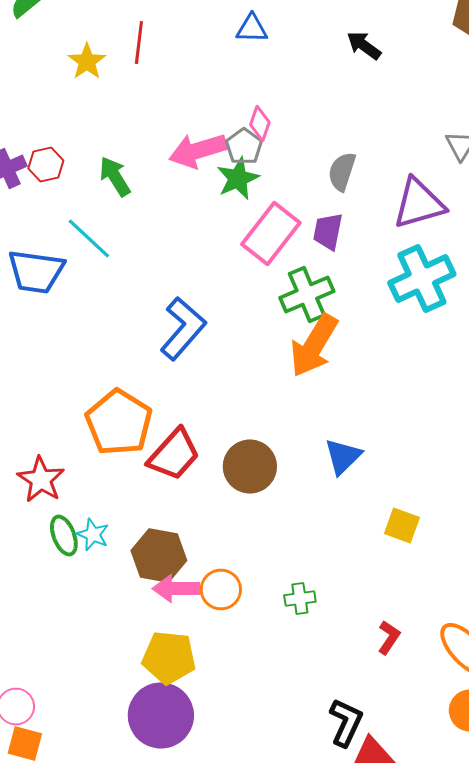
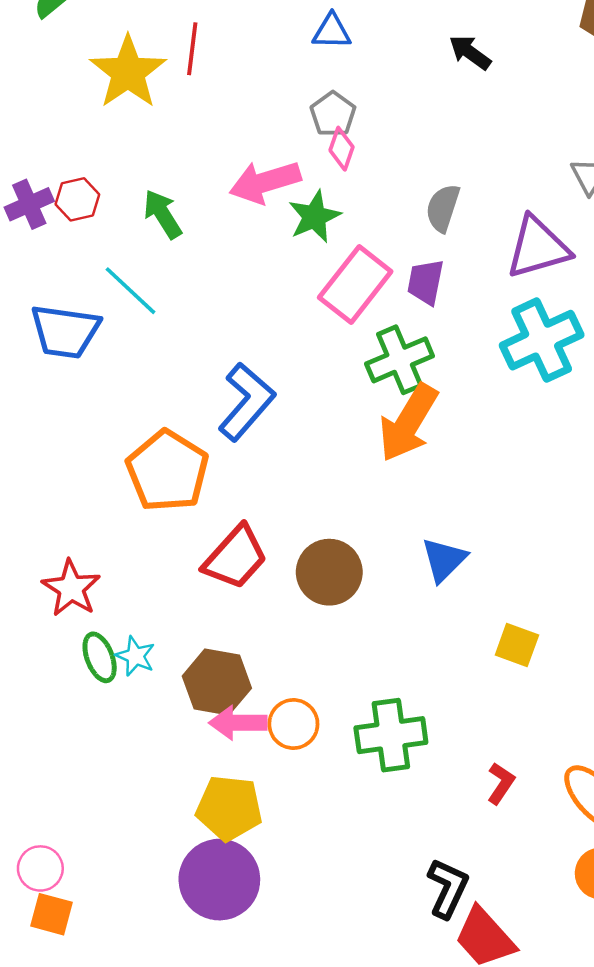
yellow star: (87, 62) -> (128, 72), size x1.6
gray pentagon: (244, 146) -> (333, 114), moved
orange pentagon: (119, 422) -> (168, 471), moved
green cross: (300, 598) -> (391, 735), size x1.8

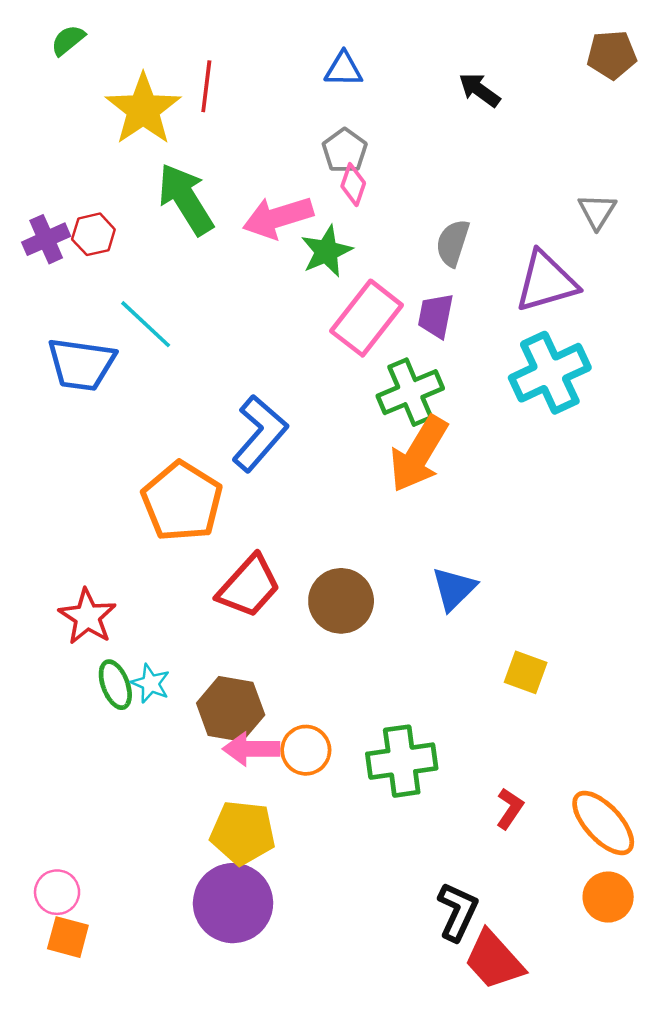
green arrow: (163, 214) -> (186, 199), moved, size x1.5

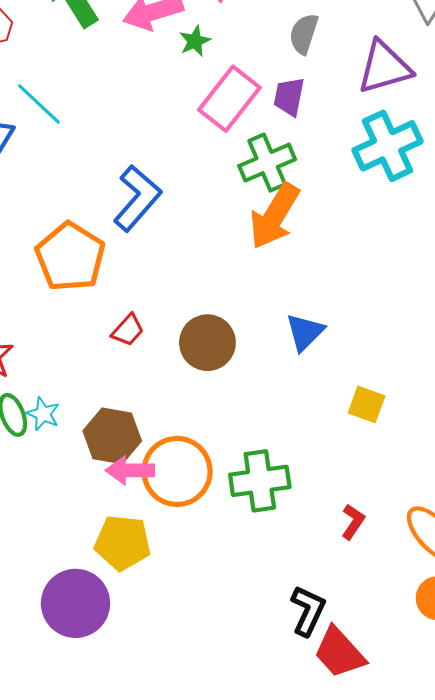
green star: (326, 251) -> (195, 41), size x0.7
red trapezoid: (249, 586) -> (128, 330), size x0.6
orange circle: (306, 750) -> (177, 471), size x1.6
purple circle: (233, 903) -> (76, 603), moved

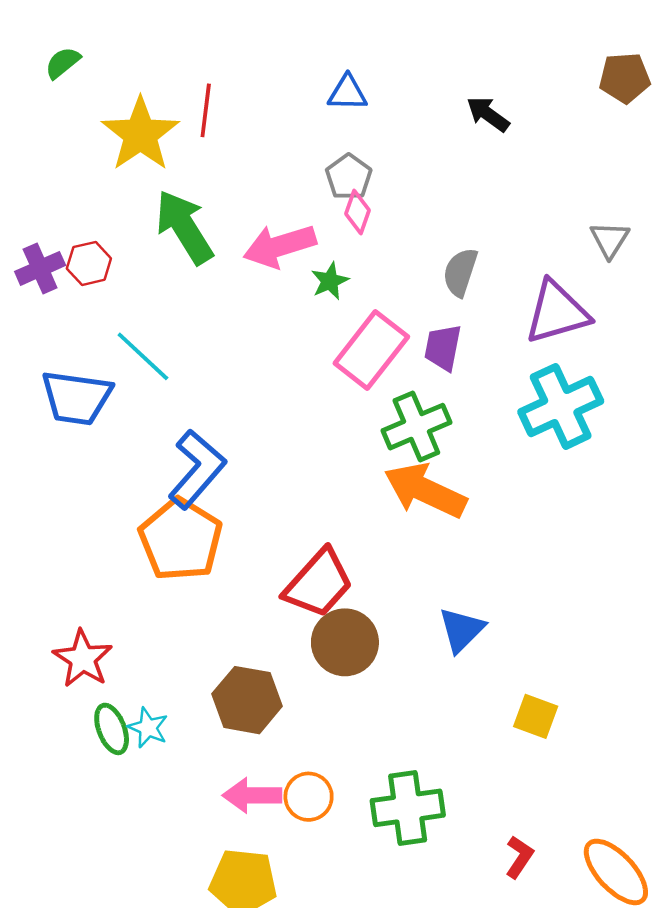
blue L-shape: (137, 198) -> (197, 469), moved
orange arrow: (274, 216) -> (425, 491), turned 84
red trapezoid: (128, 330) -> (319, 583), moved, size x1.8
brown hexagon: (112, 436) -> (247, 700), moved
orange circle: (177, 471) -> (309, 797), size x0.6

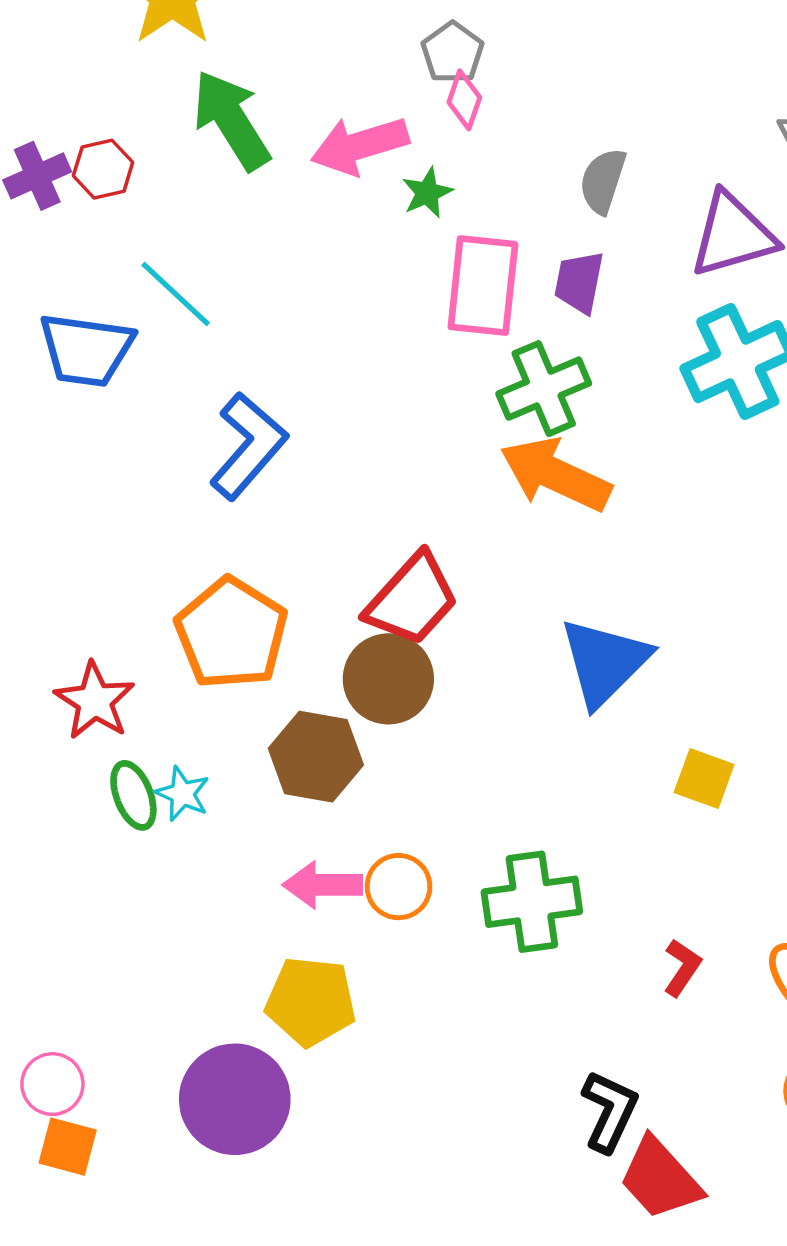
pink rectangle: (371, 350) -> (483, 286), turned -32
orange pentagon: (181, 539) -> (231, 633), moved
blue triangle: (462, 630) -> (604, 662), size x1.5
brown circle: (345, 642) -> (388, 679), moved

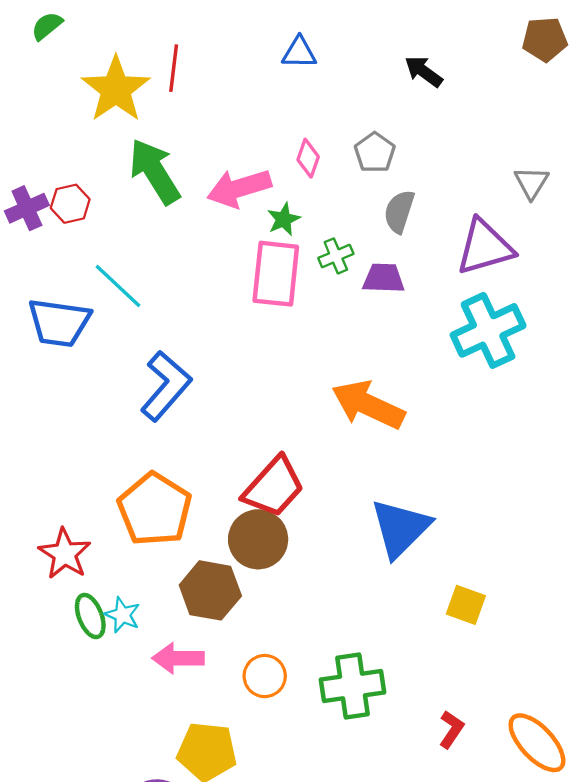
gray pentagon: (453, 53) -> (375, 153), moved
purple trapezoid: (579, 282) -> (384, 278), turned 81
pink rectangle: (483, 286) -> (276, 274), moved
green cross: (544, 389) -> (336, 256), moved, size x0.6
pink arrow: (323, 885) -> (178, 658), moved

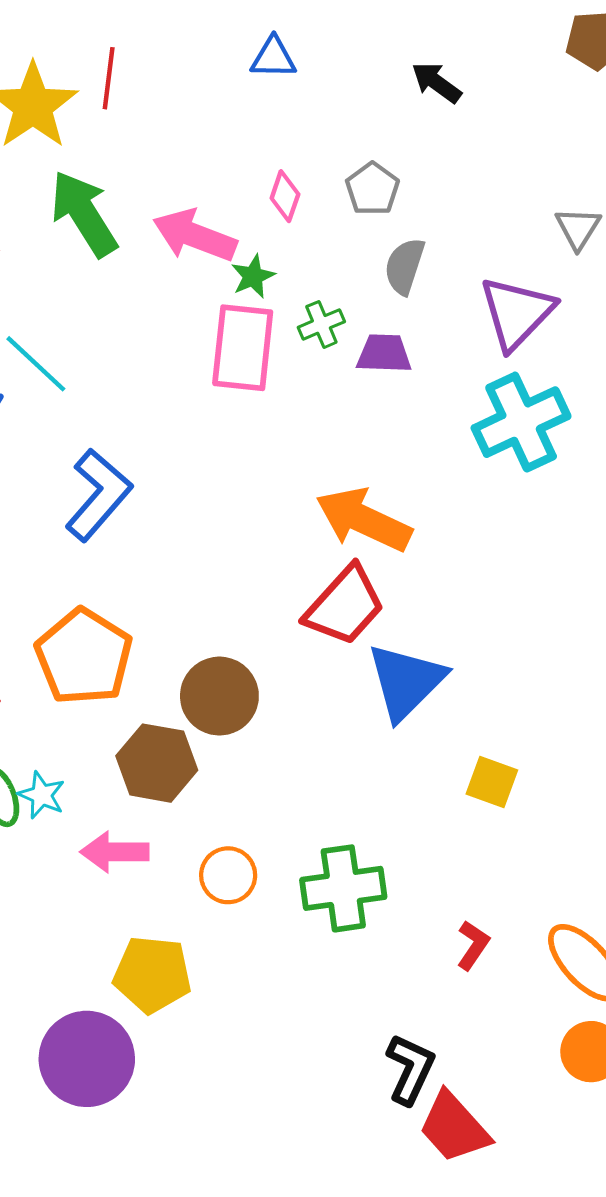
pink arrow: (239, 188) -> (195, 236), turned 38
purple triangle: (485, 247) -> (517, 313), turned -30
red trapezoid: (274, 487) -> (345, 606), moved

